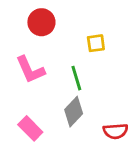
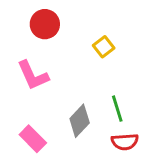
yellow square: (96, 43) -> (104, 47), turned -30
green line: (76, 78) -> (117, 109), moved

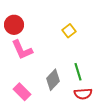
red circle: (45, 24) -> (14, 25), moved

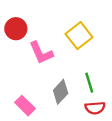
yellow square: (69, 31) -> (79, 36), size x1.6
pink L-shape: (22, 50) -> (41, 53), moved

